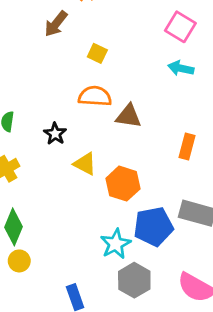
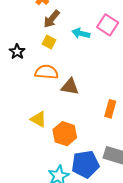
brown arrow: (56, 24) -> (52, 19), moved
cyan arrow: (181, 68) -> (81, 33), moved
black star: (55, 134) -> (17, 52), moved

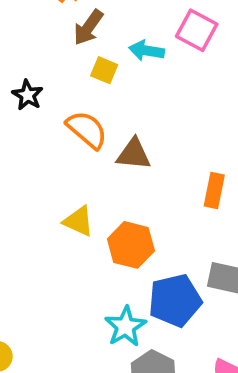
yellow square: (49, 42) -> (104, 70), moved
orange semicircle: (47, 72) -> (87, 130), turned 40

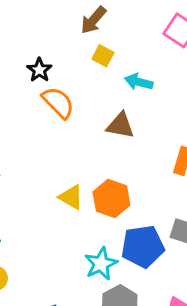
cyan arrow: (147, 51) -> (139, 82), moved
orange semicircle: (87, 130) -> (58, 103), moved
yellow triangle: (78, 221) -> (71, 197), moved

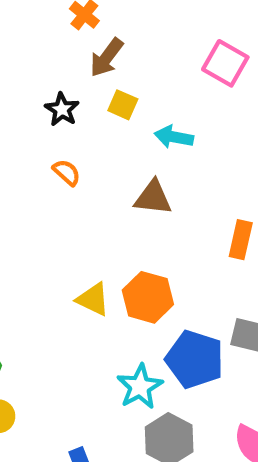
black star: (39, 70) -> (62, 109), moved
orange semicircle: (58, 103) -> (67, 172), size x0.6
blue pentagon: (143, 246) -> (195, 359), turned 30

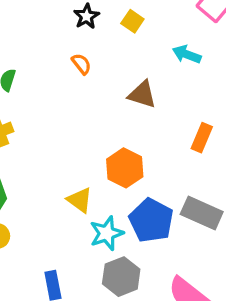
cyan arrow: (174, 137) -> (187, 54), moved
yellow triangle: (93, 299) -> (80, 200), moved

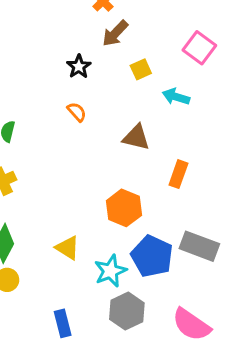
yellow square: (132, 21) -> (141, 69), moved, turned 35
orange rectangle: (202, 138) -> (178, 174), moved
yellow triangle: (80, 200) -> (68, 248), moved

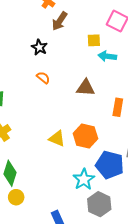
yellow square: (141, 69) -> (94, 40), moved, turned 32
yellow triangle: (68, 248) -> (57, 139), moved

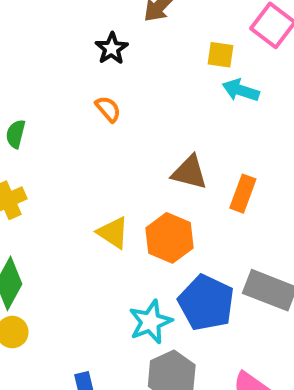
brown triangle: (86, 88) -> (189, 172), moved

